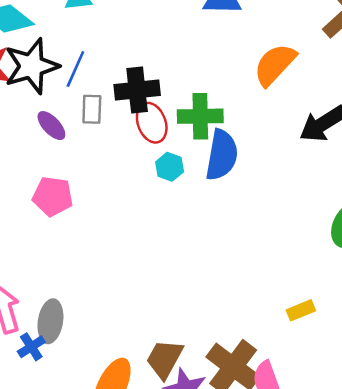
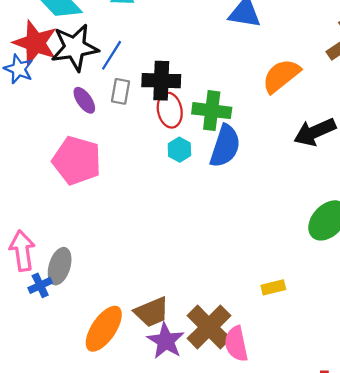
pink pentagon: (53, 196) -> (77, 160), size x1.4
brown trapezoid: (164, 359) -> (152, 312), turned -150

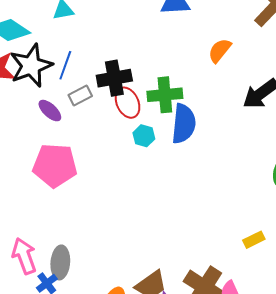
orange semicircle: (281, 76) -> (220, 51), size x0.7
gray rectangle: (121, 91) -> (80, 96), turned 65

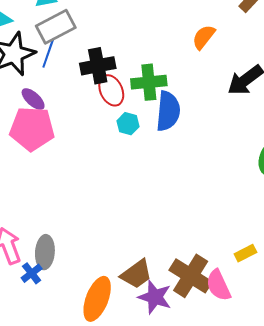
gray rectangle: (80, 96) -> (56, 27), moved, size x1.6
pink pentagon: (55, 165) -> (32, 129), moved
yellow rectangle: (254, 240) -> (245, 253), moved

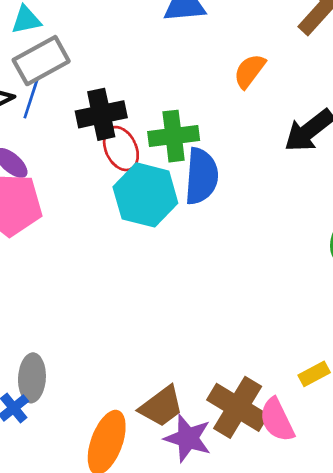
cyan hexagon: (128, 124) -> (145, 195), size x2.0

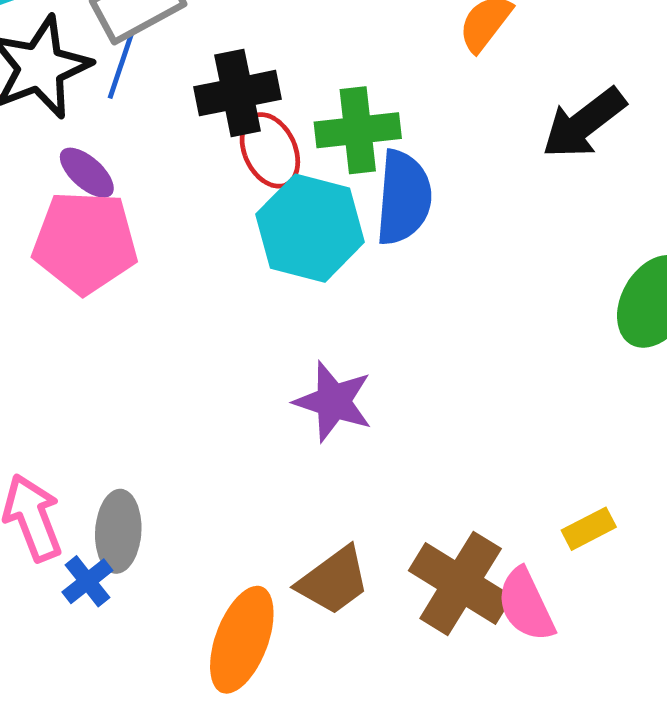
purple star: (188, 438) -> (333, 402), moved

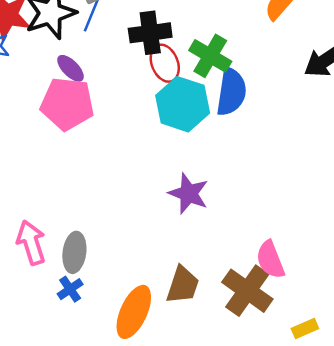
green cross: (358, 130) -> (210, 56), turned 33
yellow rectangle: (589, 529) -> (305, 328), moved
blue cross: (87, 581) -> (70, 289), moved
brown trapezoid: (333, 581) -> (183, 285), turned -39
pink semicircle: (526, 605) -> (270, 260), moved

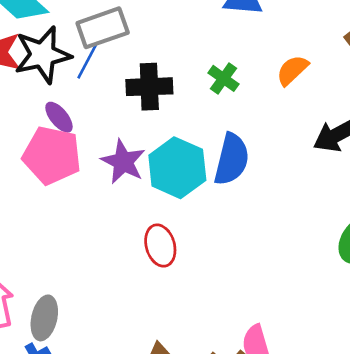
green cross: (210, 56) -> (223, 78), moved, size x0.7
red ellipse: (165, 63) -> (160, 246), moved
purple star: (189, 193) -> (123, 162), moved

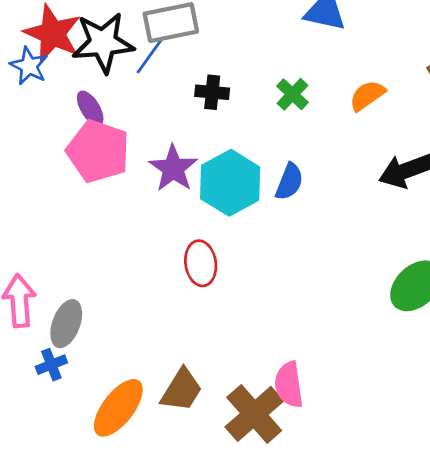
black cross: (149, 87) -> (212, 92), size x0.7
purple ellipse: (59, 117) -> (90, 108), moved
blue semicircle: (232, 159) -> (289, 182), size x0.7

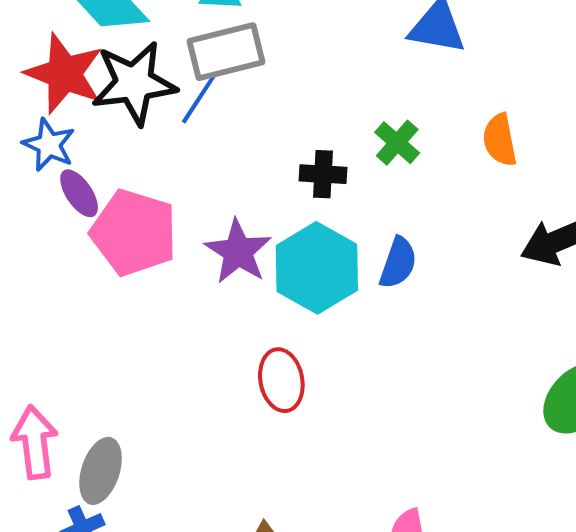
blue star: (29, 66) -> (49, 145), moved
black cross: (212, 92) -> (323, 174), moved
orange semicircle: (367, 96) -> (500, 140), turned -63
purple ellipse: (90, 108) -> (79, 193), moved

